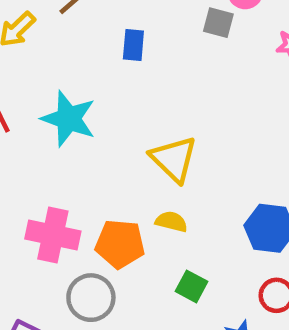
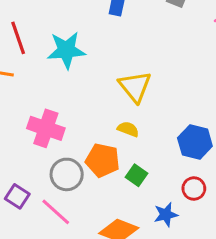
cyan star: (69, 119) -> (66, 50), turned -30
orange pentagon: (120, 244) -> (103, 160), moved

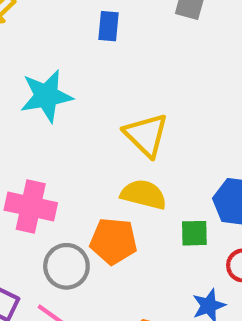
yellow semicircle: (128, 129) -> (144, 194), size x1.5
green square: (136, 175) -> (194, 233), moved, turned -30

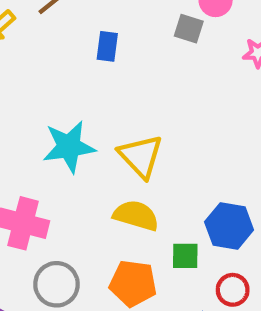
cyan star: (46, 96) -> (69, 147), moved
orange pentagon: (113, 241) -> (133, 283), moved

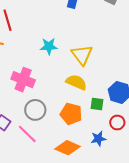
cyan star: (69, 147) -> (49, 46), size x0.7

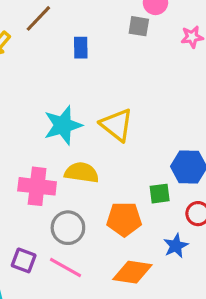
cyan star: (49, 46) -> (63, 125), size x1.4
yellow semicircle: (76, 82) -> (82, 173), moved

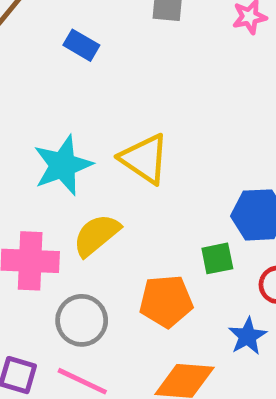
blue rectangle: (81, 48) -> (81, 45), turned -55
yellow semicircle: (82, 173) -> (96, 235), turned -44

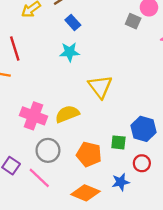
blue rectangle: (81, 45) -> (73, 22), moved
cyan star: (63, 165) -> (70, 52), moved, size x0.7

